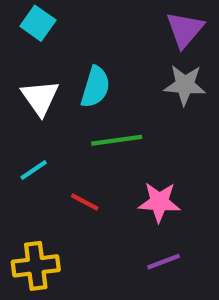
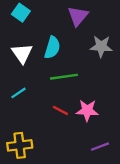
purple triangle: (185, 30) -> (78, 16), moved
red line: (85, 202) -> (60, 110), moved
purple line: (164, 262) -> (100, 147), moved

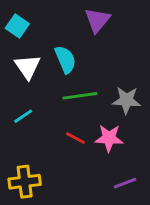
cyan square: (21, 13) -> (17, 26), moved
gray star: (101, 46) -> (126, 100), moved
cyan semicircle: (52, 48) -> (65, 59), turned -40

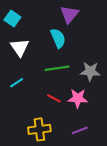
cyan semicircle: (65, 59) -> (58, 38), moved
yellow cross: (25, 182) -> (39, 129), moved
purple line: (125, 183) -> (80, 130), moved

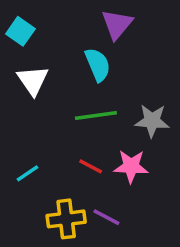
cyan line: (17, 83) -> (28, 173), moved
purple line: (80, 130) -> (106, 217), moved, turned 49

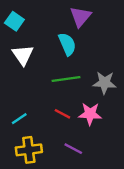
yellow cross: (66, 219) -> (29, 150), moved

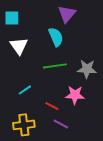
cyan square: (14, 21) -> (12, 18), turned -35
red line: (62, 114) -> (52, 106), moved
cyan line: (19, 119) -> (25, 90), moved

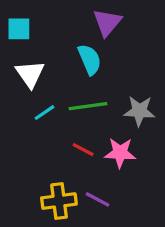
cyan line: (25, 90) -> (44, 113), moved
red line: (52, 106) -> (83, 150), moved
yellow cross: (24, 125) -> (59, 201), moved

